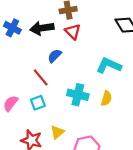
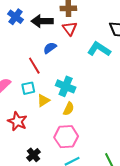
cyan L-shape: (109, 65) -> (99, 49), moved
yellow semicircle: (106, 98) -> (69, 109), moved
yellow triangle: (57, 132) -> (43, 101), moved

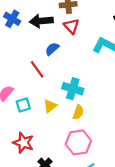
cyan square: (28, 88) -> (23, 105), moved
red star: (17, 121) -> (23, 143), moved

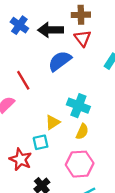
blue semicircle: (52, 49) -> (60, 61), size x1.5
red line: (37, 69) -> (23, 80), moved
cyan square: (23, 105) -> (41, 142), moved

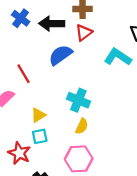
red triangle: (83, 38) -> (84, 33), turned 30
yellow triangle: (53, 122) -> (38, 115), moved

